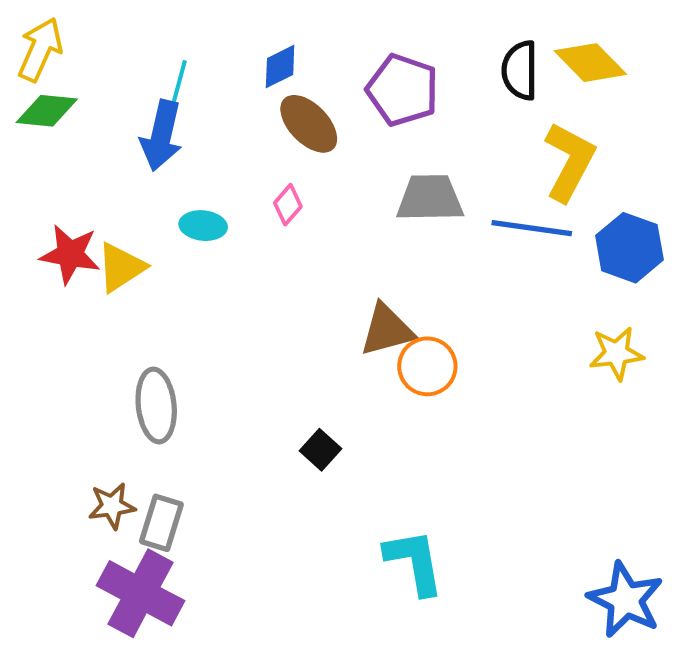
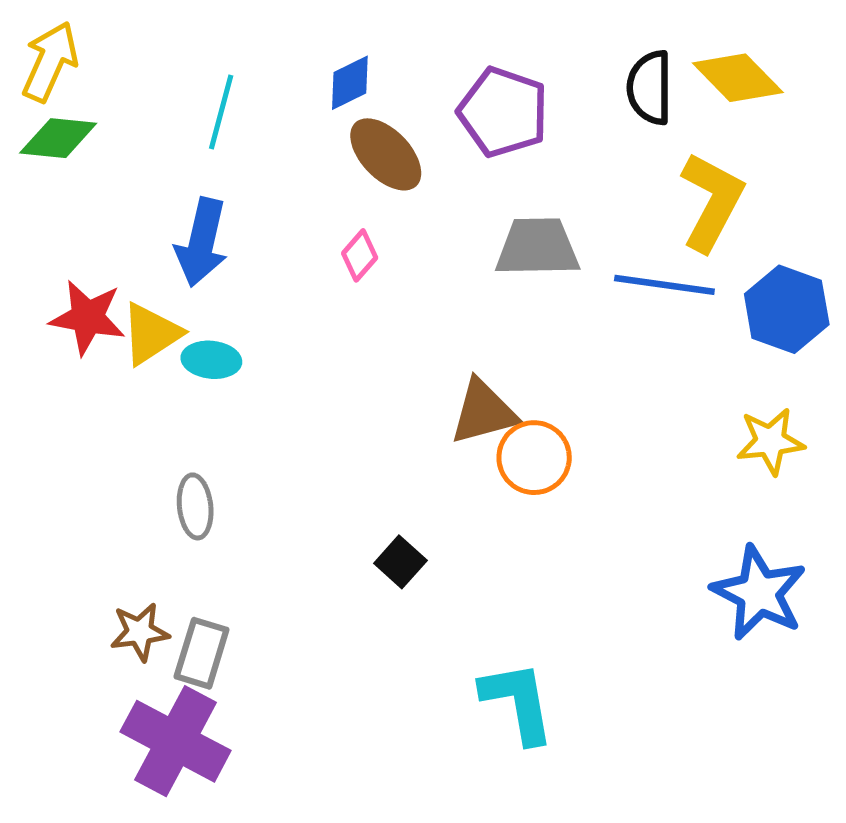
blue arrow: (161, 136) -> (202, 242), moved
cyan ellipse: (203, 226) -> (211, 360), moved
gray ellipse: (156, 405) -> (195, 506), size x0.7
blue star: (626, 600) -> (759, 593), moved

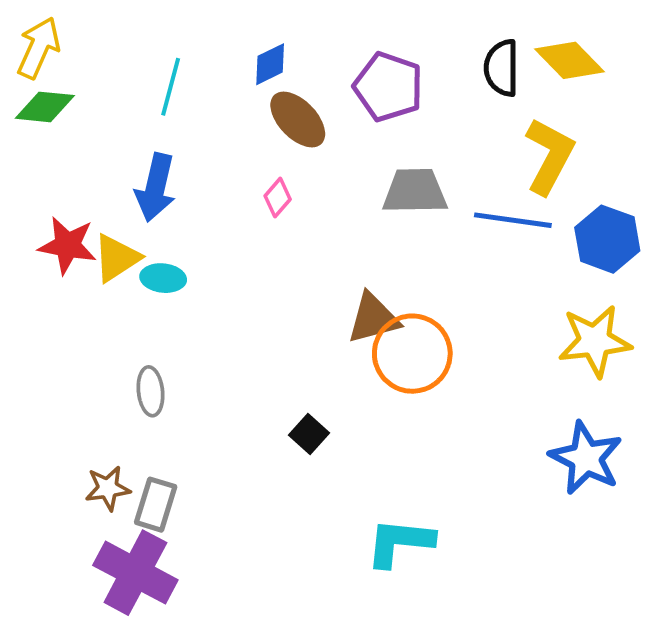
yellow star: (770, 441) -> (595, 341), size x1.4
orange circle: (534, 458) -> (412, 354), size x1.4
cyan L-shape: (518, 702) -> (400, 542), turned -74

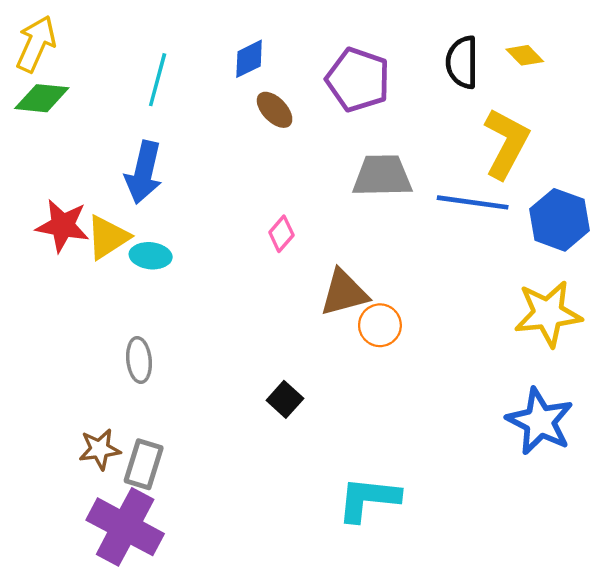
yellow diamond: (570, 60) -> (525, 55), size x0.6
brown ellipse: (298, 120) -> (275, 110), size x0.7
pink diamond: (278, 198) -> (281, 234), moved
orange circle: (412, 354) -> (380, 325), size x0.6

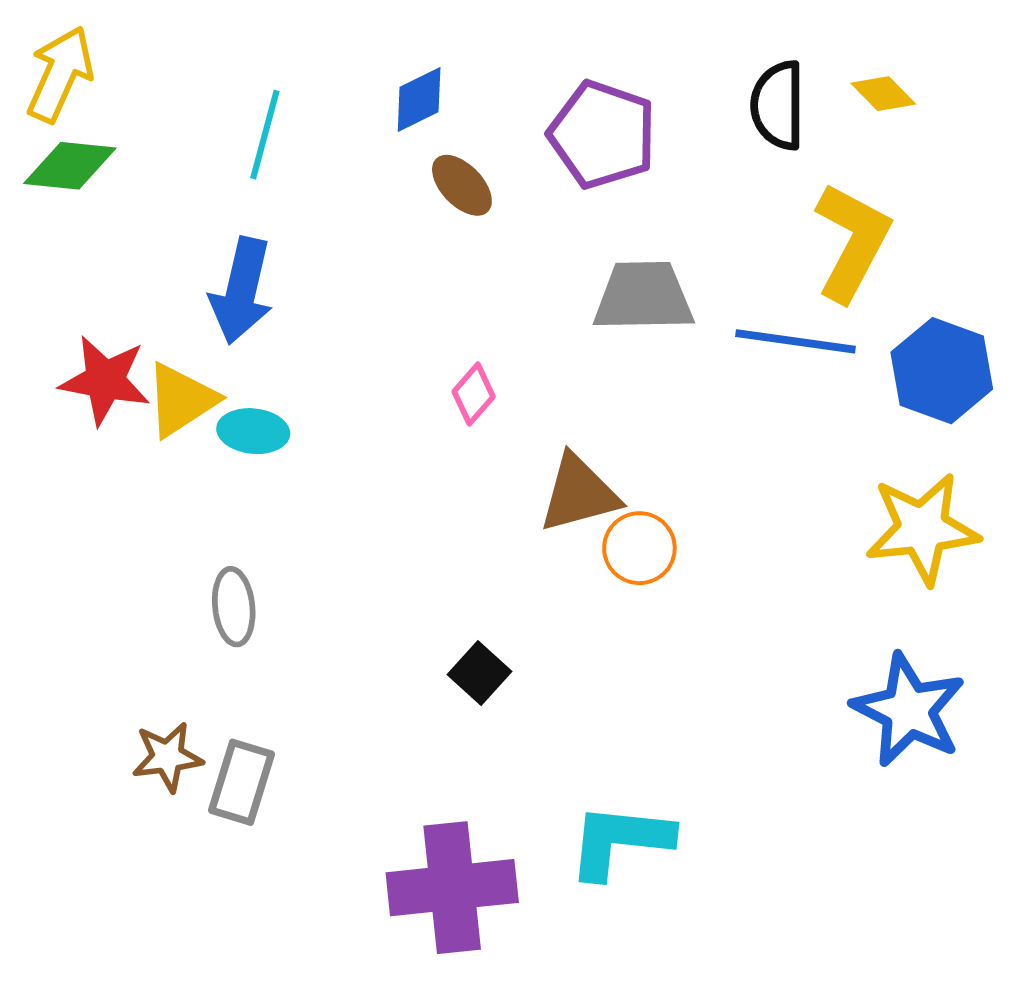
purple cross: (125, 527) -> (452, 888), moved, turned -34

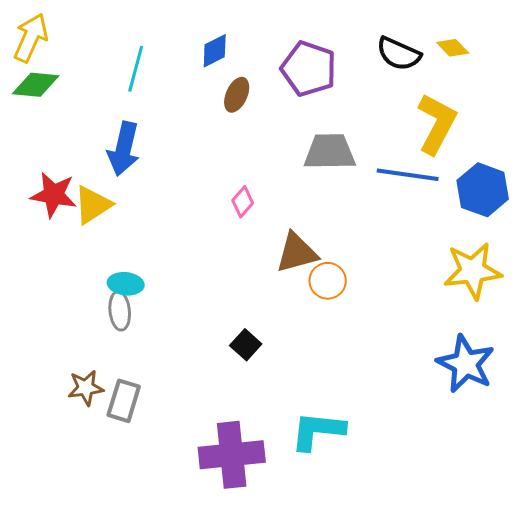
black semicircle: (778, 105) -> (399, 54), turned -66
brown ellipse: (462, 185) -> (237, 95), turned 68
cyan ellipse: (253, 431) -> (126, 284), moved

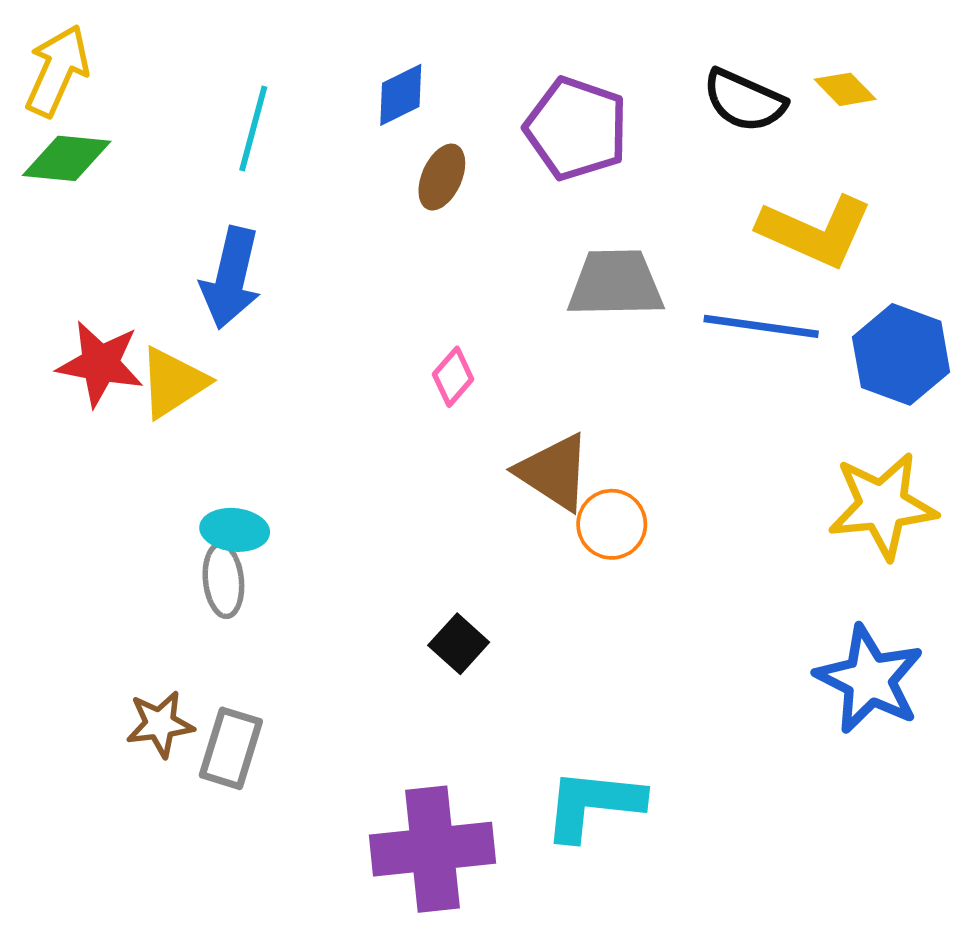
yellow L-shape: (437, 124) -> (815, 231), turned 86
brown triangle: (297, 253) -> (554, 472), turned 48

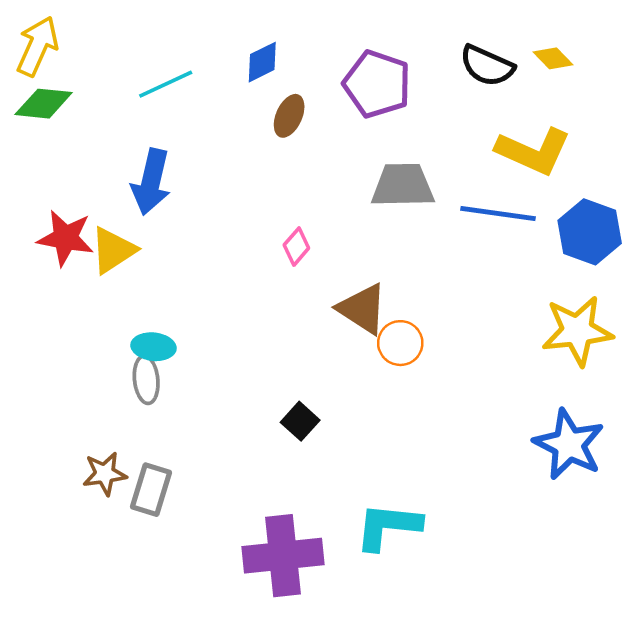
cyan line: (253, 128) -> (166, 84), turned 50

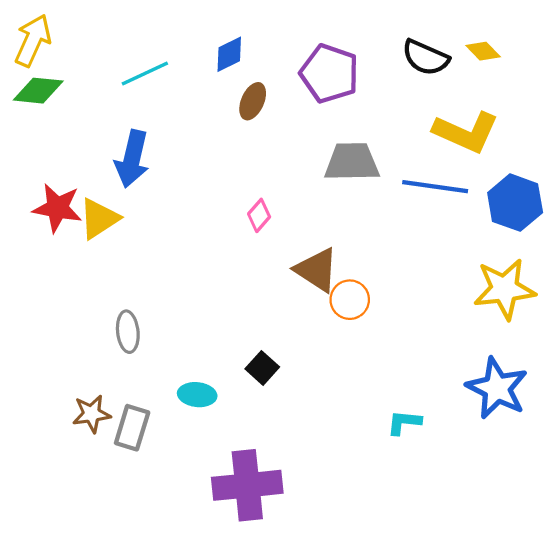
cyan ellipse: (154, 347) -> (197, 395), moved
cyan L-shape: (388, 526) -> (404, 422), moved, size x0.6

